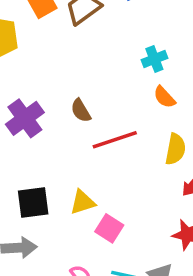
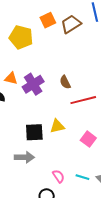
yellow triangle: (83, 202) -> (57, 126), moved
pink square: (109, 228) -> (88, 139), moved

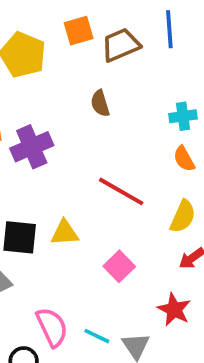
brown semicircle: (65, 82) -> (100, 103), moved
red line: (83, 100) -> (121, 191), turned 35
pink semicircle: (58, 176) -> (52, 327), size x1.5

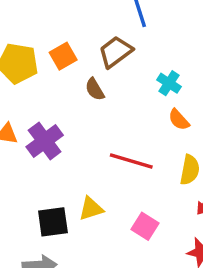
orange square: (79, 31) -> (63, 56), moved
brown trapezoid: (121, 45) -> (115, 52), moved
cyan cross: (183, 116) -> (169, 83), turned -35

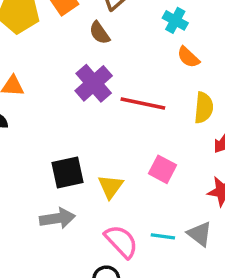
purple cross: (45, 141) -> (94, 83), moved
yellow triangle: (91, 209) -> (111, 187), moved, turned -32

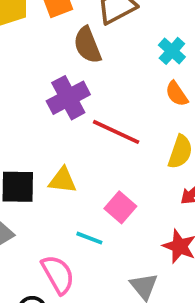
brown semicircle: (100, 33) -> (87, 45), size x1.4
yellow triangle: (111, 187) -> (63, 180), moved, turned 48
cyan line: (163, 236) -> (89, 238), moved

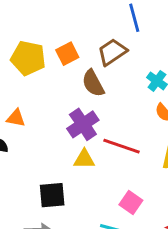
yellow triangle: (63, 180) -> (84, 159), moved

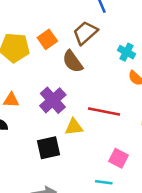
purple cross: (83, 124) -> (53, 100), moved
black square: (52, 195) -> (49, 148), moved

